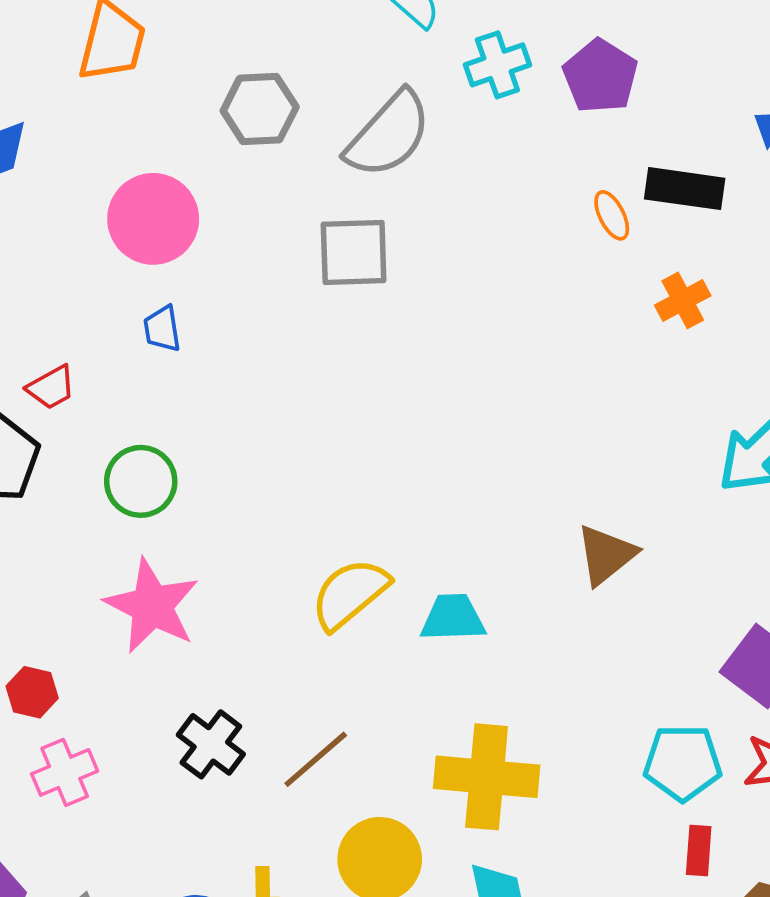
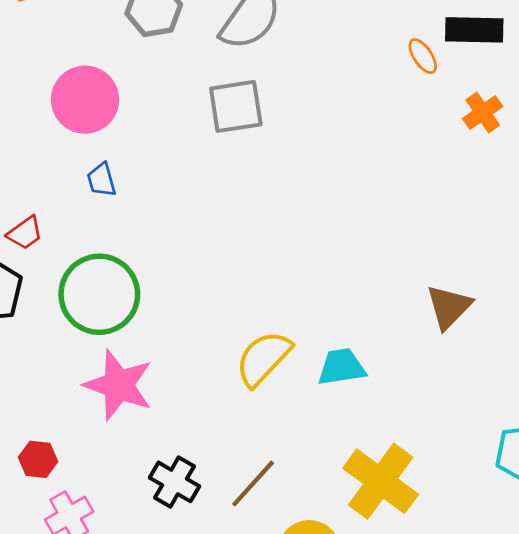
green circle: (141, 481) -> (99, 294), size x1.5
yellow cross: (487, 777) -> (381, 481), turned 38

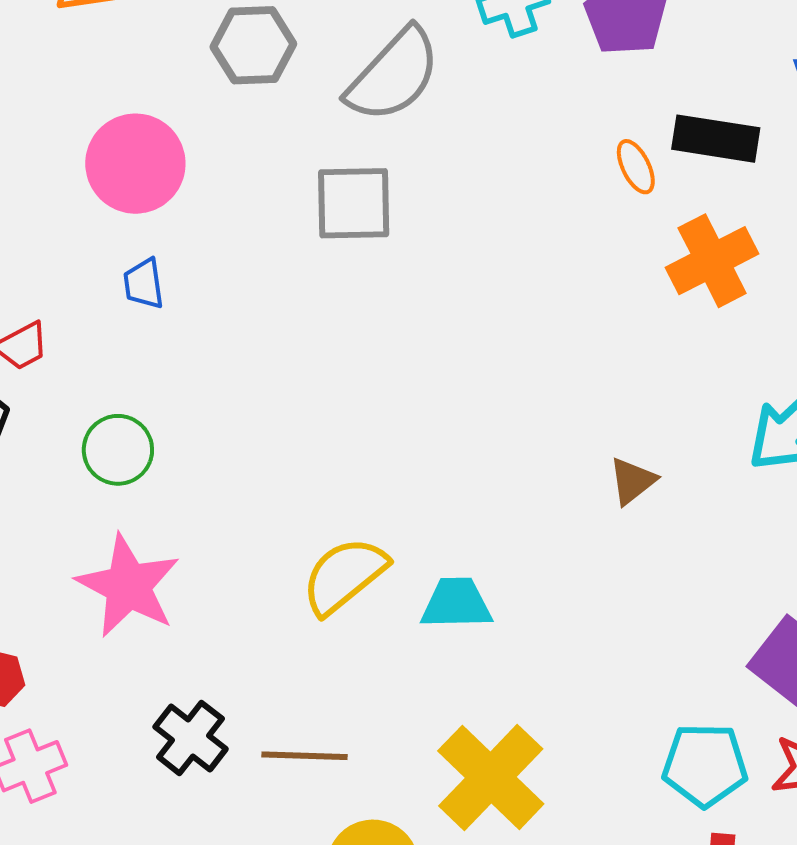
orange cross: (483, 113) -> (712, 261), size x1.5
green circle: (99, 294) -> (118, 450), size x0.6
brown triangle: (449, 307) -> (632, 481), moved, size x0.7
brown line: (253, 484) -> (305, 756), turned 42

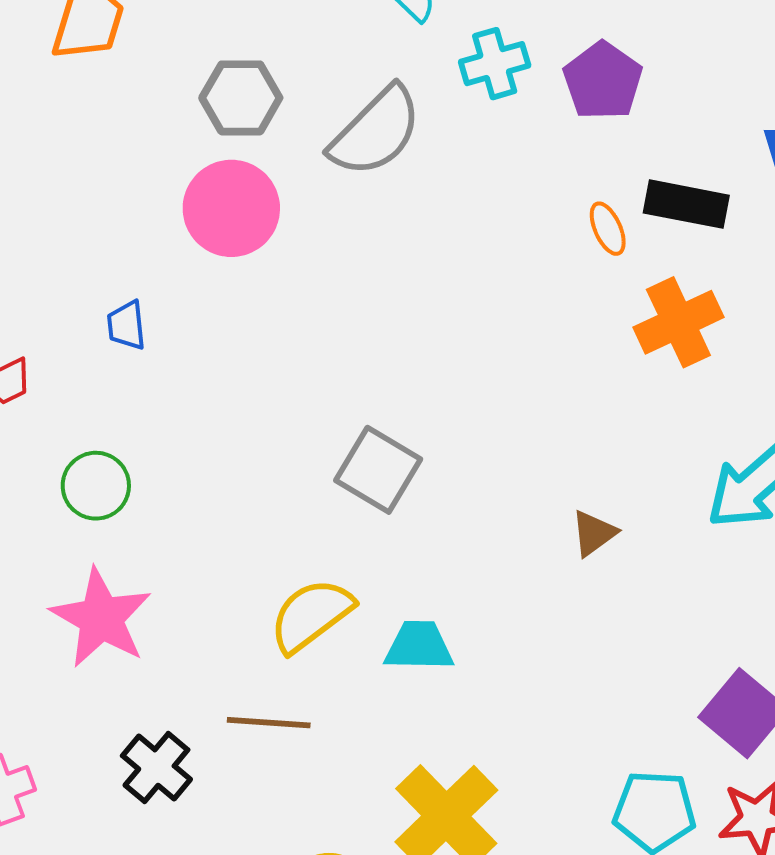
pink circle: (135, 164) -> (231, 208), moved
gray square: (354, 203) -> (378, 470), moved, turned 30
brown line: (305, 756) -> (269, 723), moved

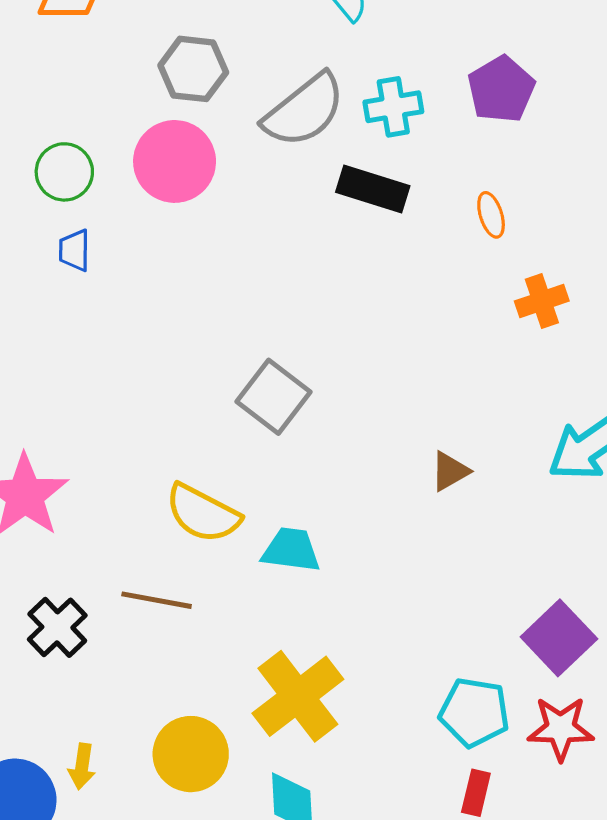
cyan cross: (495, 64) -> (393, 107), moved
black rectangle: (686, 204) -> (373, 189), moved
orange cross: (678, 322) -> (542, 301), size x0.7
green circle: (96, 486) -> (64, 172), moved
yellow semicircle: (311, 615) -> (203, 513), turned -122

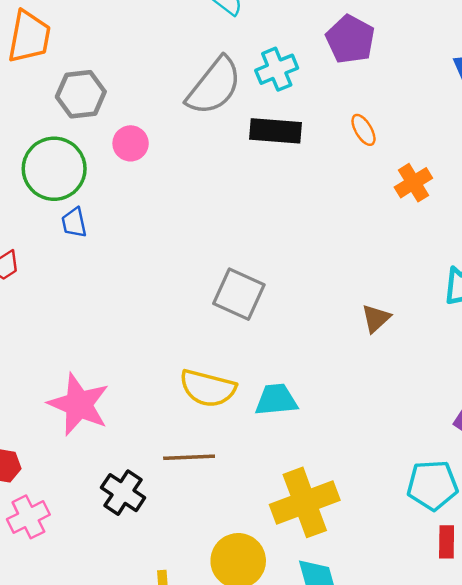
gray hexagon: (193, 69) -> (81, 94), moved
pink circle: (175, 161) -> (131, 143), size x0.6
green circle: (64, 172) -> (54, 169), size x1.5
yellow cross: (298, 696) -> (305, 502), turned 30

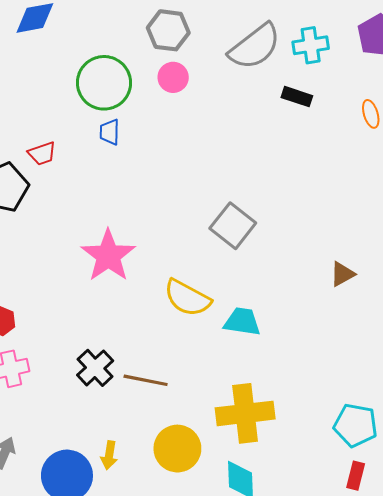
gray hexagon: (81, 94) -> (168, 30), moved
black rectangle: (276, 131) -> (297, 97), size x0.7
pink star: (79, 404) -> (108, 256), moved
brown line: (189, 457) -> (146, 380), moved

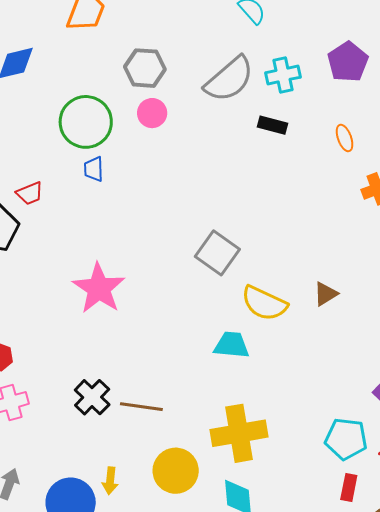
yellow semicircle: (187, 298) -> (264, 303), moved

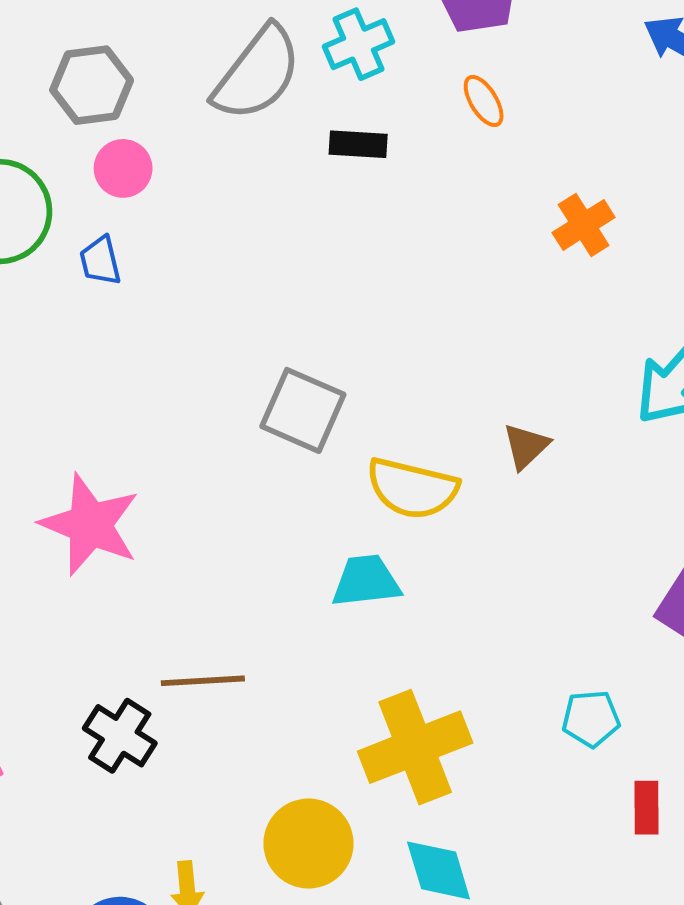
orange ellipse: (345, 138) -> (484, 101), moved
blue trapezoid: (94, 169) -> (100, 261), moved
brown line: (141, 407) -> (203, 681), moved
cyan pentagon: (346, 439) -> (591, 719), moved, size x0.7

